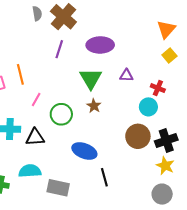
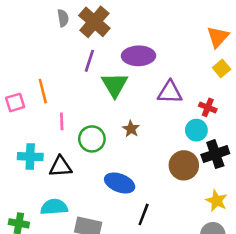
purple triangle: (126, 75) -> (170, 92), size x1.5
green triangle: (91, 79) -> (115, 85), moved
pink line: (36, 100) -> (62, 121), turned -32
black cross: (166, 140) -> (215, 154), moved
black line: (104, 177) -> (144, 214), turned 36

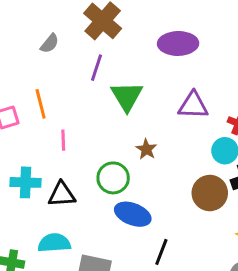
gray semicircle: (63, 18) -> (50, 43), moved, turned 48
purple ellipse: (138, 56) -> (178, 43), moved
green circle: (92, 139) -> (113, 178), moved

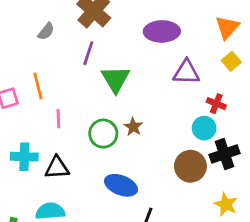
purple triangle: (193, 105) -> (186, 72), moved
green circle: (113, 178) -> (103, 134), moved

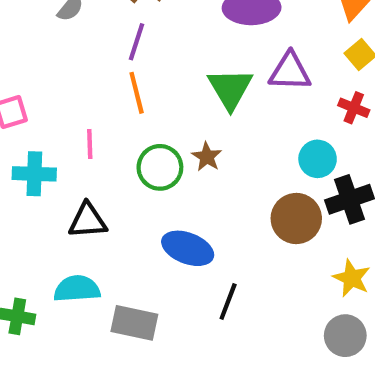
green triangle: (116, 79) -> (230, 89), moved
orange line: (38, 86) -> (137, 93), moved
red cross: (216, 104) -> (354, 108), moved
cyan cross: (24, 157) -> (34, 174), moved

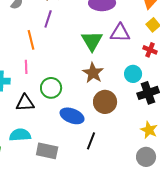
orange line: (137, 93) -> (31, 40), moved
brown star: (207, 157) -> (93, 73), moved, size x1.5
green circle: (160, 167) -> (51, 88), moved
brown circle: (296, 218) -> (105, 102), moved

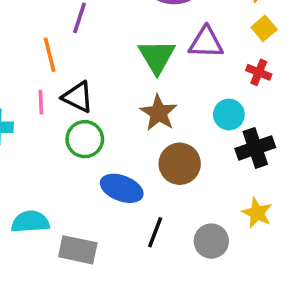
black triangle: (25, 103) -> (78, 97), moved, turned 30
gray circle: (146, 157) -> (211, 241), moved

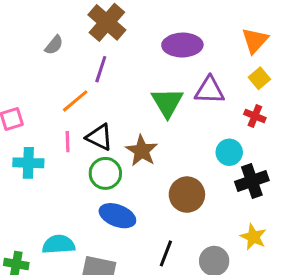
orange line: (50, 55) -> (75, 101), turned 64
brown star: (159, 113) -> (142, 151), moved
blue ellipse: (122, 188) -> (117, 216), moved

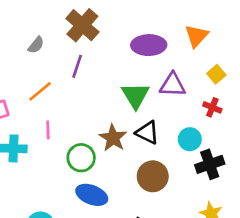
orange triangle: (255, 40) -> (196, 36), moved
orange line: (75, 101) -> (40, 91), moved
black triangle: (99, 137) -> (147, 133), moved

